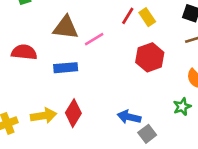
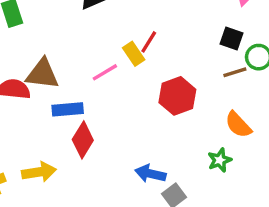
yellow rectangle: (147, 17) -> (134, 54), moved
brown triangle: (66, 28) -> (42, 74), moved
red diamond: (73, 113) -> (83, 140), moved

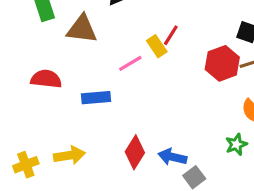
brown triangle: (42, 74) -> (82, 29), moved
red hexagon: (177, 96) -> (222, 63), moved
red diamond: (83, 140) -> (135, 152), moved

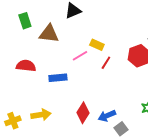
red line: (171, 35) -> (106, 63), moved
yellow rectangle: (157, 46) -> (97, 45), turned -32
blue arrow: (172, 157) -> (107, 116), turned -36

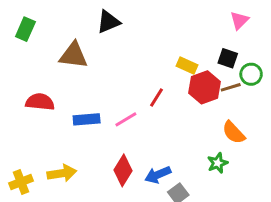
green rectangle: (25, 21) -> (25, 29), moved, turned 42
yellow rectangle: (97, 45) -> (187, 66), moved
pink line: (80, 56) -> (126, 119), moved

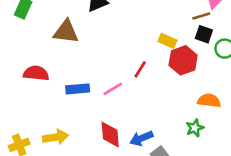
brown line: (231, 87) -> (201, 16), moved
orange semicircle: (234, 132) -> (209, 101), turned 140
red diamond: (123, 170) -> (110, 134), turned -36

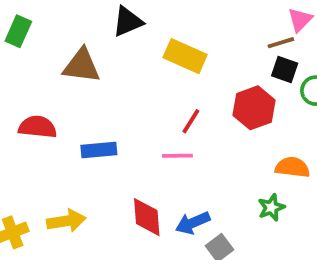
yellow rectangle: (167, 41) -> (185, 56), moved, size x1.5
pink line: (113, 89) -> (177, 156), moved, turned 30

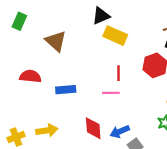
black triangle: (128, 22) -> (101, 16), moved
brown triangle: (82, 66) -> (56, 41), turned 35
red line: (191, 121) -> (119, 73), turned -32

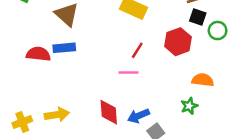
red line: (119, 73) -> (137, 50), turned 32
blue rectangle: (66, 90) -> (64, 48), moved

